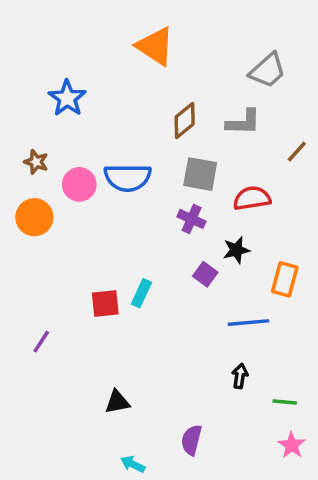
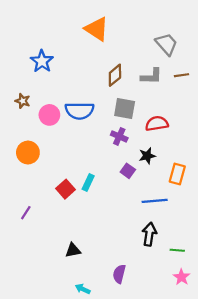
gray trapezoid: (268, 70) -> (166, 44), turned -90
brown line: (297, 152) -> (182, 75), moved, turned 40
orange circle: (34, 217) -> (28, 153), moved
red square: (105, 304) -> (66, 189), turned -36
black arrow: (240, 376) -> (149, 234), size x1.5

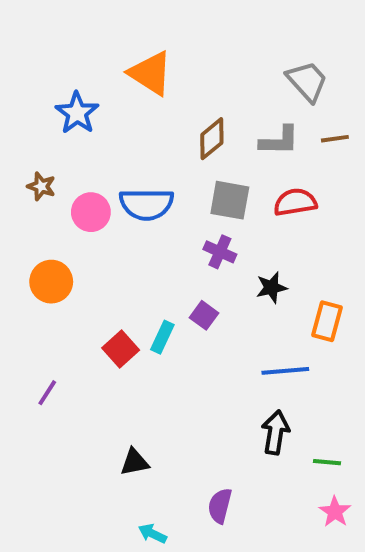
orange triangle: (97, 29) -> (150, 73), moved
red semicircle: (157, 124) -> (295, 202), moved
purple square: (128, 171) -> (204, 315), moved

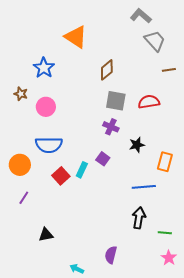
blue star: (77, 113) -> (44, 68), moved
gray L-shape: (279, 141) -> (141, 16), moved, turned -140
blue semicircle: (146, 204) -> (49, 145), moved
orange circle: (51, 282) -> (20, 165), moved
black triangle: (135, 462) -> (46, 235), moved

